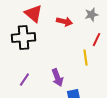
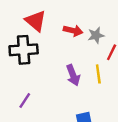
gray star: (91, 15) -> (96, 35), moved
purple arrow: (57, 78) -> (73, 75), moved

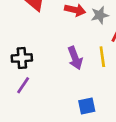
black cross: (24, 50) -> (22, 58), moved, size x0.7

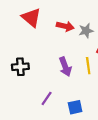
purple line: (23, 85) -> (47, 98), moved

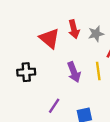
red triangle: (31, 18) -> (49, 38), moved
red arrow: (65, 26) -> (74, 29), turned 63

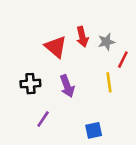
purple arrow: (74, 72) -> (67, 86), moved
purple line: (54, 106) -> (43, 119), moved

